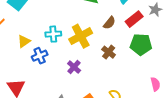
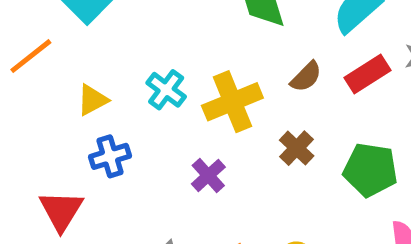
cyan cross: (53, 34) -> (166, 90), turned 35
green pentagon: (141, 45) -> (370, 170), moved
blue cross: (40, 56) -> (110, 156), moved

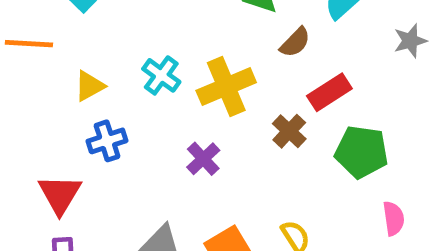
orange line: (31, 56) -> (29, 44), turned 42
red rectangle: (367, 74) -> (329, 92), moved
brown semicircle: (306, 77) -> (295, 42), moved

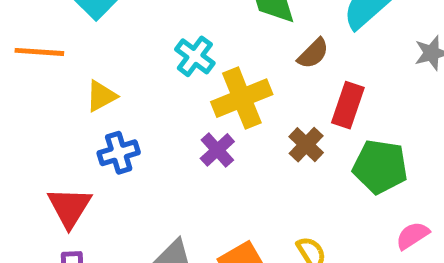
cyan cross: (161, 75) -> (195, 56), moved
red rectangle: (329, 92) -> (348, 105), turned -39
purple cross: (203, 159) -> (217, 150), moved
pink semicircle: (394, 218) -> (412, 236), turned -116

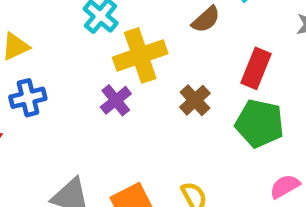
red rectangle: (348, 105) -> (256, 68), moved

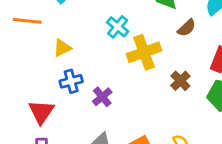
purple cross: (116, 100) -> (102, 97), moved

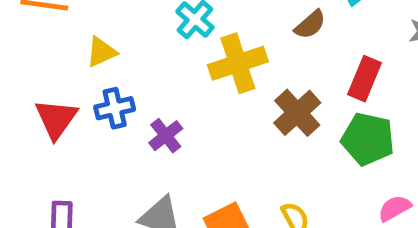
brown cross: (180, 81) -> (297, 113), size x1.4
red triangle: (41, 112) -> (56, 119), moved

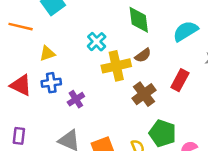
brown semicircle: (310, 25) -> (143, 55), moved
red triangle: (56, 119) -> (21, 85), turned -45
green pentagon: (368, 139) -> (163, 133), moved

